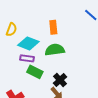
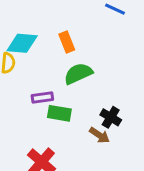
cyan diamond: (28, 43) -> (22, 43), moved
black cross: (60, 80) -> (111, 117), moved

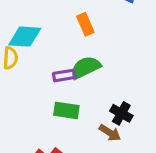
orange rectangle: (67, 42) -> (85, 24), moved
purple rectangle: (42, 98) -> (64, 75), moved

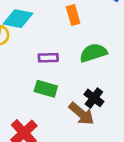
green semicircle: (86, 67) -> (93, 53), moved
brown arrow: (110, 133) -> (81, 114), size x1.4

